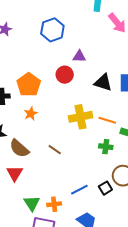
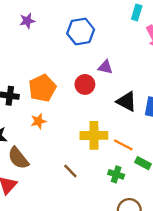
brown line: (55, 150) -> (70, 171), moved

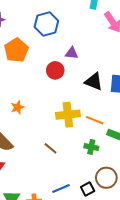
orange pentagon: (42, 88) -> (16, 50), moved

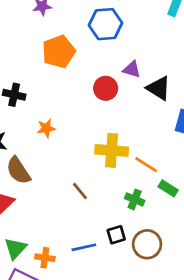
black triangle: (94, 81) -> (159, 88), moved
black square: (88, 189) -> (116, 235), moved

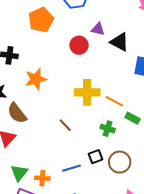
orange star: (46, 128) -> (36, 79), size x1.5

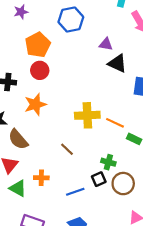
purple triangle: (98, 29) -> (106, 44), moved
red circle: (79, 45) -> (40, 70), moved
green cross: (108, 129) -> (108, 162), moved
green triangle: (19, 173) -> (18, 188), moved, turned -36
orange cross: (42, 178) -> (41, 178), moved

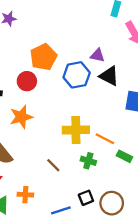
blue hexagon: (71, 20) -> (77, 75), moved
orange pentagon: (38, 45) -> (43, 57), moved
green cross: (108, 162) -> (88, 161), moved

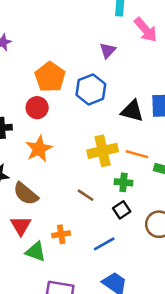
purple triangle: (97, 55) -> (108, 50), moved, turned -48
black triangle: (109, 76) -> (132, 111), moved
black square: (86, 198) -> (122, 210), moved

